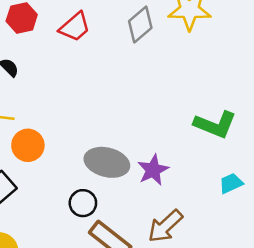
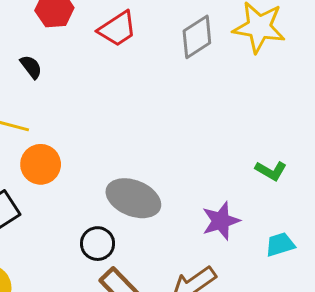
green L-shape: (215, 125) -> (271, 171), size x0.6
purple star: (153, 170) -> (221, 221), moved

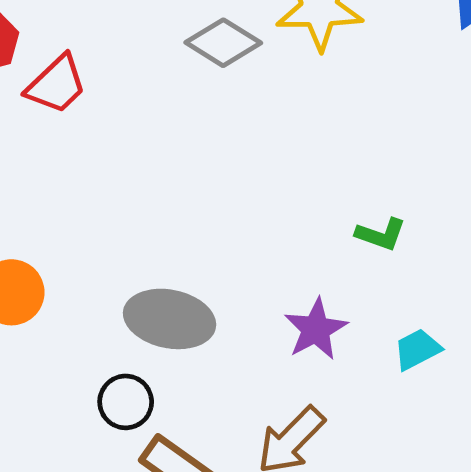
red trapezoid: (117, 29) -> (56, 85), moved
gray diamond: (197, 37) -> (223, 43), turned 75

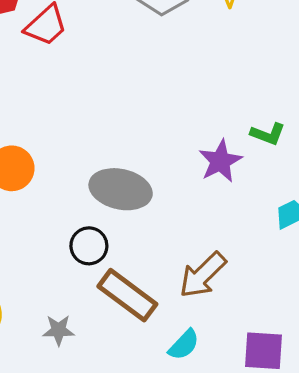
purple star: (316, 329) -> (220, 161), moved

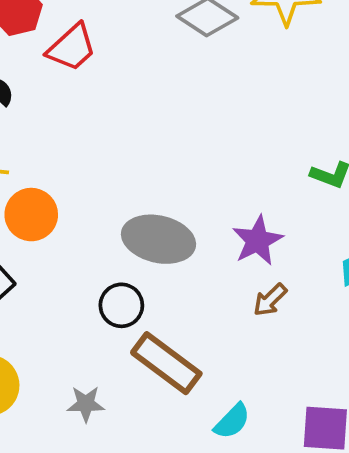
purple star: (220, 161) -> (258, 241), moved
brown arrow: (203, 275) -> (270, 300), moved, size x0.6

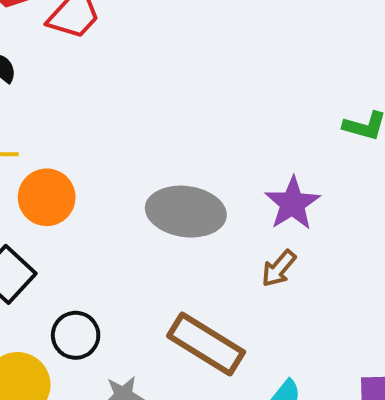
brown arrow: (270, 300) -> (279, 268), moved
black circle: (121, 305) -> (76, 335), moved

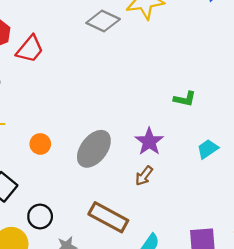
orange circle: (47, 197) -> (40, 144), moved, size x0.7
gray ellipse: (186, 212) -> (94, 149), turned -57

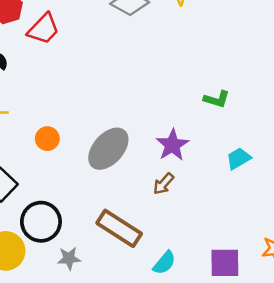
black circle: (40, 217) -> (41, 222), size x1.4

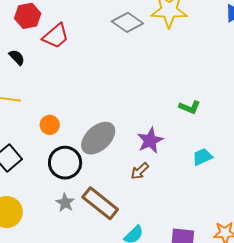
black circle: (41, 222) -> (65, 163), moved
gray star: (69, 258) -> (65, 203), moved, turned 30

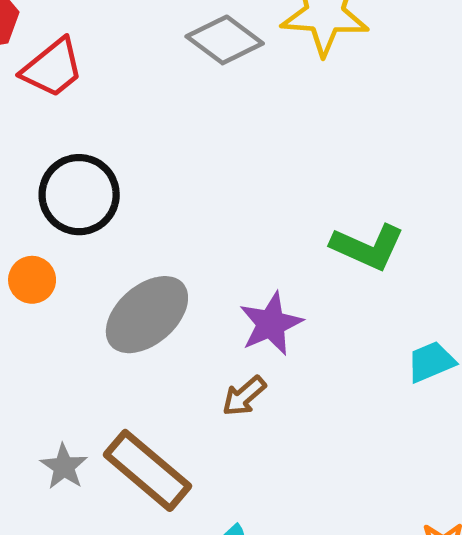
green L-shape: (190, 107) -> (368, 247), size x1.4
cyan trapezoid: (202, 157) -> (431, 362), moved
black circle: (65, 163) -> (79, 195), moved

